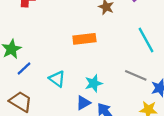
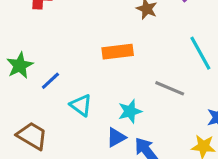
blue line: (24, 69) -> (50, 81), moved
gray line: (136, 75) -> (170, 88), moved

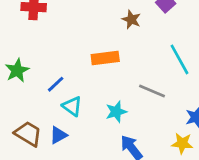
blue line: (50, 81) -> (56, 84), moved
blue triangle: (116, 137) -> (58, 135), moved

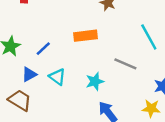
blue line: (56, 84) -> (43, 49), moved
blue triangle: (58, 135) -> (29, 74), moved

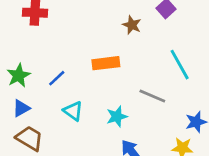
blue triangle: (29, 74) -> (21, 108), moved

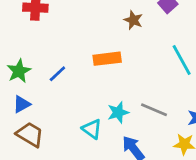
gray line: (152, 96) -> (154, 110), moved
cyan triangle: (73, 111) -> (92, 129), moved

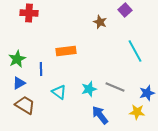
orange rectangle: (107, 59) -> (66, 51), moved
blue line: (57, 74) -> (41, 69), moved, turned -48
cyan triangle: (92, 129) -> (59, 92), moved

